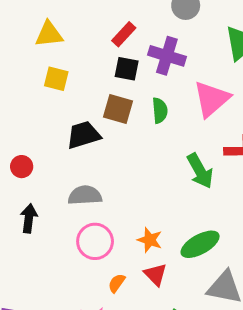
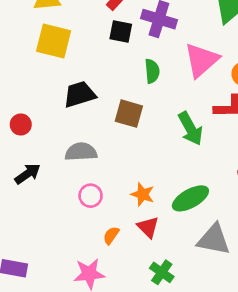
yellow square: (56, 79) -> (54, 41), size x1.5
brown square: (118, 109) -> (129, 114), moved
black arrow: (29, 218) -> (28, 174), turned 48
pink circle: (95, 241) -> (91, 196), size x0.7

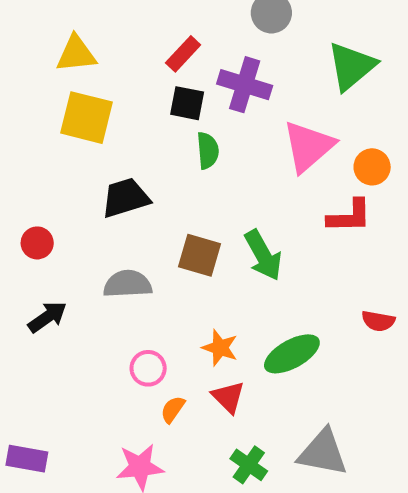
green semicircle: (152, 71) -> (208, 150), moved
brown square: (129, 114) -> (199, 255), moved
green arrow: (190, 129) -> (263, 255), moved
pink circle: (91, 196) -> (148, 368), moved
gray triangle: (214, 239) -> (323, 453), moved

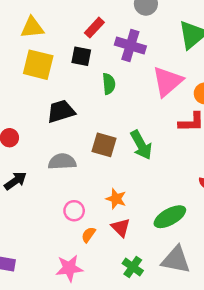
black square: (187, 103) -> (81, 56), moved
green ellipse: (292, 354) -> (170, 217), moved

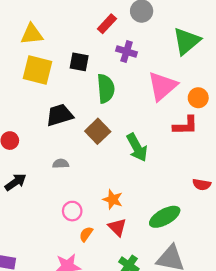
red rectangle: (94, 28) -> (107, 24), moved
purple cross: (130, 46) -> (127, 52), size x0.7
green semicircle: (109, 84) -> (106, 89), size x1.4
brown square: (104, 145) -> (98, 131), moved, turned 30
gray semicircle: (62, 162) -> (61, 164), size x0.6

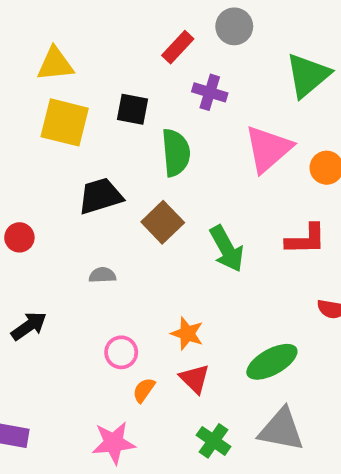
red L-shape: (185, 125) -> (306, 239), moved
black arrow: (16, 182) -> (29, 326), moved

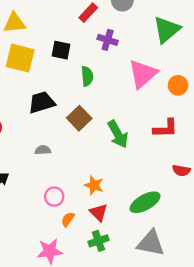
green semicircle: (176, 153) -> (87, 76), size x0.7
green cross: (214, 441) -> (98, 241), moved, turned 36

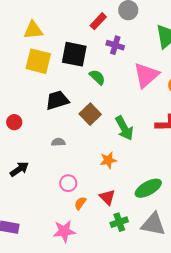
black square: (61, 50) -> (74, 54), size x1.5
green semicircle: (87, 76) -> (97, 77), turned -42
orange star: (94, 185) -> (108, 160), moved, turned -30
green cross: (98, 241) -> (119, 222), moved

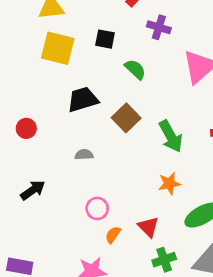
black square: (74, 54) -> (105, 39), size x0.6
orange star: (108, 160) -> (169, 184), moved

